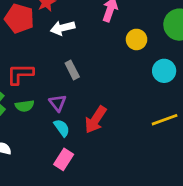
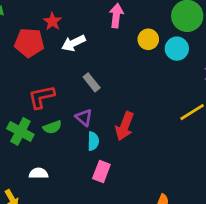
cyan circle: (164, 71) -> (177, 49), moved
cyan semicircle: (62, 128) -> (93, 141), turned 48

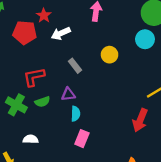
yellow circle: (148, 39) -> (110, 55), moved
purple triangle: (84, 118) -> (68, 94), turned -48
red arrow: (125, 126) -> (140, 120), moved

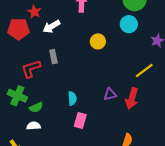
gray rectangle: (75, 66) -> (53, 57), moved, turned 32
purple triangle: (68, 94) -> (110, 94), moved
green semicircle: (42, 102) -> (36, 107), moved

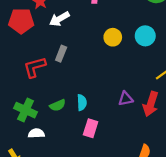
cyan circle: (129, 24) -> (145, 36), moved
gray rectangle: (53, 57) -> (61, 54), turned 32
green cross: (17, 96) -> (26, 110), moved
green semicircle: (36, 107) -> (58, 105), moved

